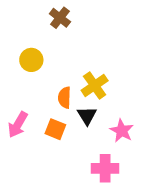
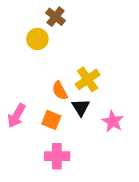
yellow circle: (31, 60) -> (37, 39), moved
orange semicircle: (64, 98) -> (60, 91), turned -30
pink cross: (105, 168) -> (57, 156), moved

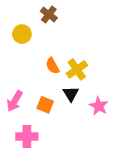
yellow circle: (37, 39) -> (22, 34), moved
orange semicircle: (60, 91) -> (52, 66), moved
pink cross: (57, 156) -> (27, 136), moved

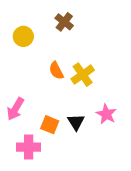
brown cross: (49, 15) -> (64, 22), moved
black triangle: (71, 94) -> (76, 122), moved
orange square: (45, 105) -> (50, 125), moved

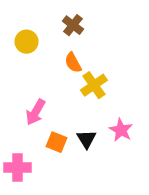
orange semicircle: (56, 71) -> (73, 63), moved
pink arrow: (15, 109) -> (35, 112), moved
pink cross: (29, 147) -> (18, 168), moved

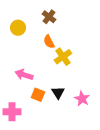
pink arrow: (35, 112) -> (24, 75), turned 78
pink star: (121, 130) -> (82, 99), moved

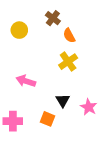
orange semicircle: (49, 42) -> (69, 36), moved
orange square: (38, 95) -> (47, 119), moved

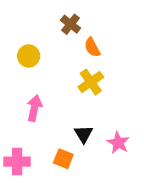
yellow circle: (19, 30) -> (29, 56), moved
pink arrow: (26, 81) -> (34, 108), turned 84

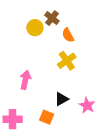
yellow circle: (29, 56) -> (35, 28), moved
black triangle: (84, 134) -> (62, 99), turned 32

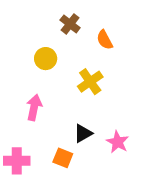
yellow circle: (35, 28) -> (46, 59), moved
orange semicircle: (68, 35) -> (105, 40), moved

